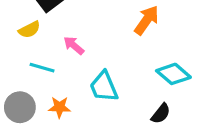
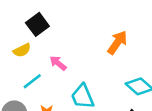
cyan line: (42, 68) -> (32, 81), turned -54

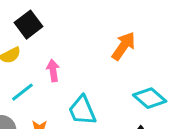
pink arrow: (58, 63) -> (53, 71), turned 42

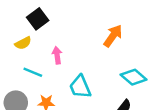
cyan line: (22, 92) -> (33, 72), turned 60

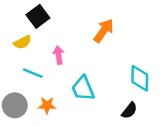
orange arrow: (113, 36) -> (104, 31), moved
cyan diamond: (134, 77) -> (140, 78), turned 50

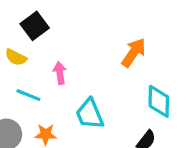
orange arrow: (104, 31) -> (134, 53), moved
yellow semicircle: (23, 42) -> (16, 57), turned 54

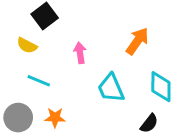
pink arrow: (60, 73) -> (80, 53), moved
cyan trapezoid: (90, 114) -> (111, 88), moved

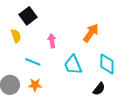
yellow semicircle: (27, 45) -> (16, 36), turned -136
cyan line: (39, 81) -> (33, 62), moved

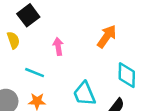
cyan trapezoid: (73, 65) -> (84, 94), moved

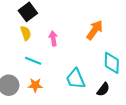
yellow semicircle: (13, 40) -> (26, 33), moved

